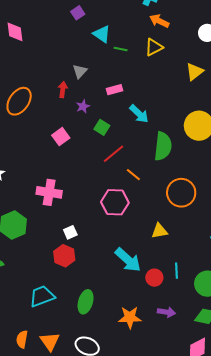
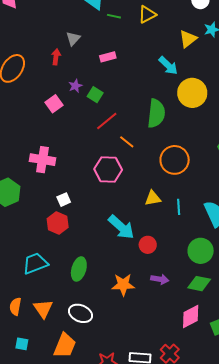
purple star: (83, 106) -> (75, 86), moved
cyan arrow: (139, 114) -> (168, 66), moved
cyan line: (177, 271) -> (179, 207), moved

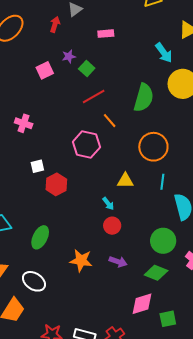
pink cross: (42, 160) -> (24, 123), size x0.7
cyan line: (179, 207) -> (162, 182), moved
red hexagon: (58, 223) -> (56, 184), moved
cyan arrow: (121, 227) -> (108, 204), moved, size x0.5

